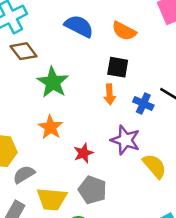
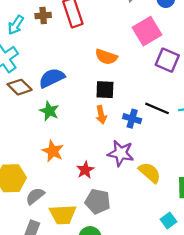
blue semicircle: (79, 26) -> (52, 78), moved, turned -45
green star: (53, 82) -> (49, 111), size x0.7

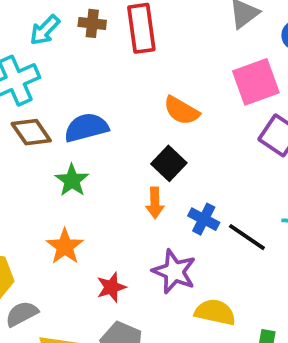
black square: (105, 90) -> (169, 163), turned 30
black line: (157, 108) -> (247, 237), moved
yellow semicircle: (150, 173) -> (215, 312), turned -40

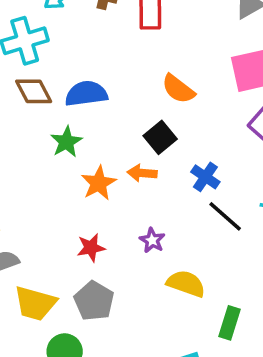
orange arrow: (155, 203) -> (142, 173), turned 88
blue cross: (204, 219) -> (205, 177), moved
orange star: (65, 246) -> (99, 183), moved
purple star: (174, 272) -> (152, 240), size x0.6

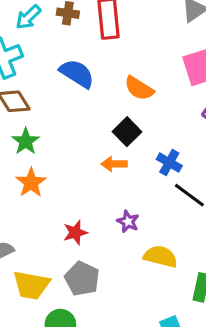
blue semicircle: (86, 94) -> (77, 74), moved, turned 45
green star: (66, 142) -> (26, 141), moved
orange star: (99, 183) -> (31, 183), moved

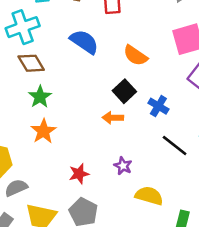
blue cross: (169, 163) -> (158, 106), moved

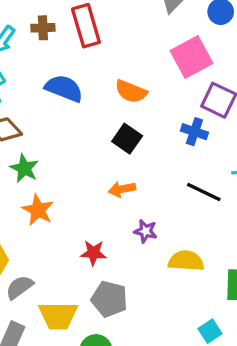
blue cross: (158, 106) -> (194, 132), moved
orange arrow: (113, 118) -> (122, 189), moved
red star: (79, 174) -> (93, 253), turned 30

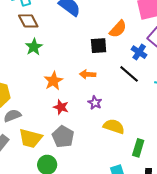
orange semicircle: (131, 91) -> (118, 29), moved, turned -84
black square: (127, 139) -> (99, 46), turned 36
black line: (204, 192) -> (129, 74), moved
orange star: (38, 210) -> (53, 81), moved

